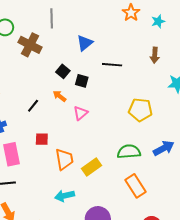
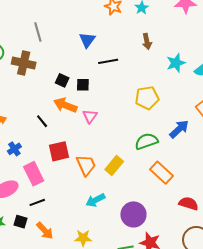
blue triangle: (85, 43) -> (87, 40), moved
orange arrow: (60, 96) -> (65, 105), size x1.6
black line: (33, 106) -> (42, 121), turned -64
red square: (42, 139) -> (59, 151), size x1.5

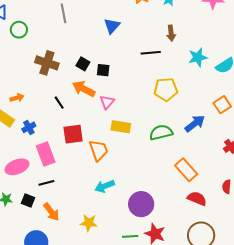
black line: (108, 61) -> (151, 53), moved
brown cross: (24, 63) -> (47, 63), moved
yellow rectangle: (114, 166) -> (121, 127), moved, turned 54
orange rectangle: (161, 173) -> (186, 170), moved

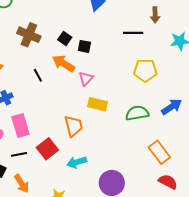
red square: (73, 134) -> (47, 149), moved, turned -35

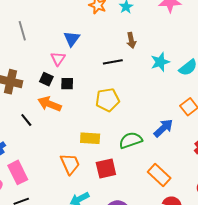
yellow pentagon: (145, 70) -> (107, 100), moved
pink triangle: (86, 79) -> (58, 59), moved
red square: (47, 149) -> (106, 169), moved, turned 35

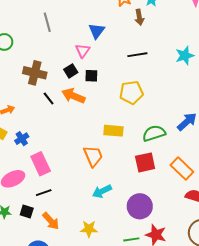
brown arrow: (131, 40) -> (139, 17), moved
black square: (46, 79) -> (71, 71), turned 32
black line: (26, 120) -> (49, 99), moved
red square: (106, 169) -> (145, 162), moved

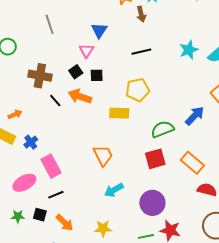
yellow rectangle: (113, 131) -> (119, 113), moved

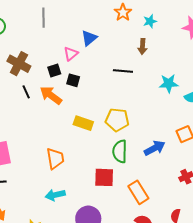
brown arrow: (141, 14) -> (142, 46), moved
yellow pentagon: (138, 90) -> (117, 120), moved
green semicircle: (162, 129) -> (120, 151), turned -85

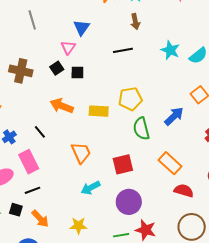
cyan star: (169, 83) -> (170, 50), turned -30
black line: (26, 92) -> (40, 132), moved
orange arrow: (51, 95) -> (62, 106), moved
red square: (104, 177) -> (123, 164), moved

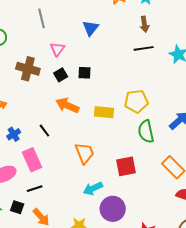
pink triangle: (68, 47) -> (57, 49), moved
black line: (123, 50) -> (144, 48), moved
black square: (57, 68) -> (61, 75), moved
purple circle: (129, 202) -> (113, 209), moved

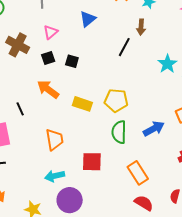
black line: (144, 48) -> (124, 47), moved, turned -66

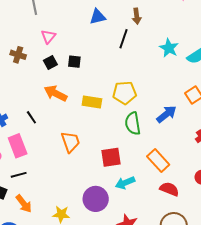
blue triangle: (88, 19) -> (98, 17), moved, turned 36
brown cross: (18, 45) -> (18, 55), size x0.7
cyan arrow: (55, 176) -> (125, 183), moved

